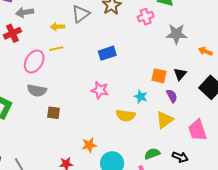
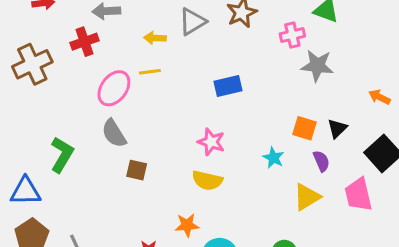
gray star: (176, 34) -> (317, 66), moved
gray semicircle: (37, 91) -> (114, 133), turned 42
yellow semicircle: (126, 115) -> (207, 180), moved
pink trapezoid: (197, 130) -> (358, 195), moved

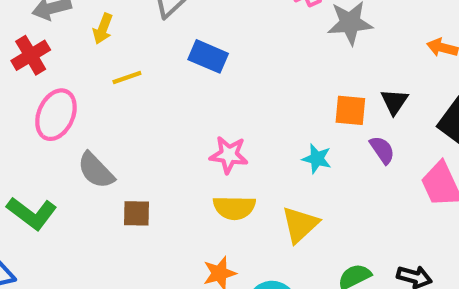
yellow arrow: (155, 38) -> (103, 29), moved, turned -60
blue rectangle: (228, 86) -> (208, 56), moved, turned 48
pink ellipse: (114, 88) -> (56, 115), moved
green L-shape: (62, 155) -> (32, 213), turned 108
yellow triangle: (307, 197) -> (300, 224), moved

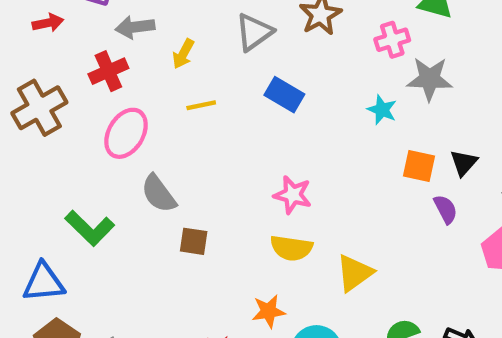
cyan star: (317, 159) -> (382, 110), moved

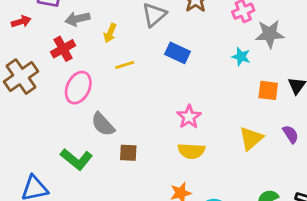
pink star: (293, 195) -> (189, 117), turned 30
purple semicircle: (446, 209) -> (291, 134), moved
green L-shape: (90, 228) -> (76, 159), moved
yellow triangle: (355, 273) -> (251, 138), moved

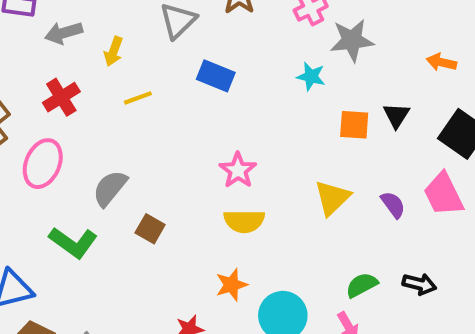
red cross: (63, 49) -> (61, 97), moved
pink ellipse: (78, 88) -> (43, 164), moved
gray semicircle: (103, 124) -> (110, 188), turned 84
purple semicircle: (291, 134) -> (393, 205), moved
brown square: (128, 153) -> (150, 229), turned 30

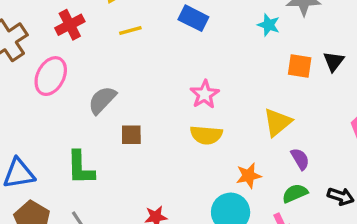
purple semicircle: (393, 205) -> (300, 159), moved
brown square: (150, 229) -> (131, 135), turned -35
green L-shape: (73, 242) -> (80, 168), moved, turned 48
orange star: (231, 285) -> (249, 176), moved

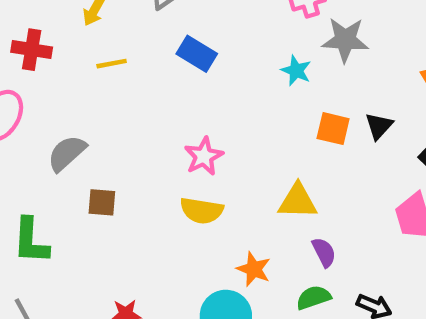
red cross: (70, 25) -> (32, 50), turned 32
yellow triangle: (277, 122) -> (298, 201), turned 36
orange star: (249, 176) -> (254, 269), turned 30

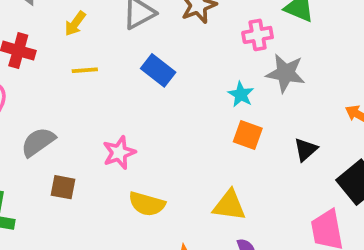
orange square: (333, 129) -> (248, 135), moved
pink star: (204, 156) -> (119, 153), moved

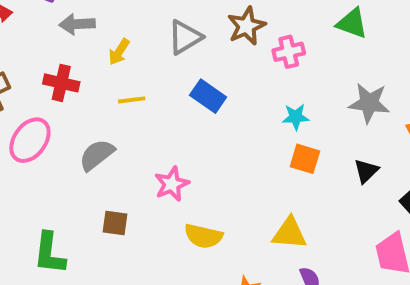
pink cross: (258, 35) -> (289, 52), moved
gray star: (286, 73) -> (369, 103), moved
cyan star: (241, 94) -> (296, 117), turned -30
gray semicircle: (38, 142) -> (97, 155), moved

